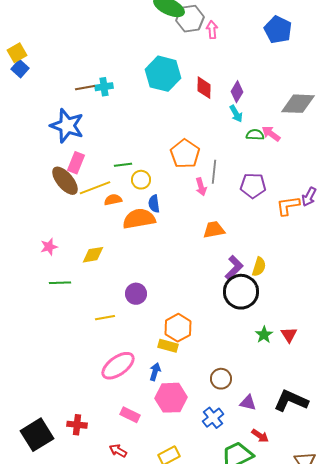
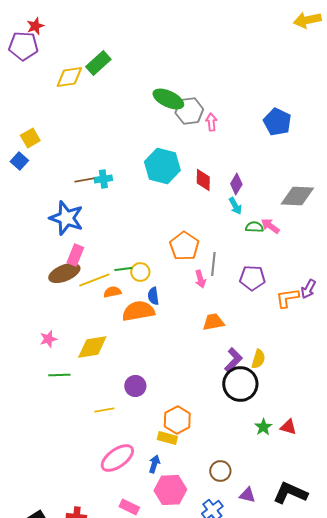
yellow square: (17, 53) -> (30, 138), moved
green line: (123, 165) -> (123, 269), moved
brown ellipse: (65, 181) -> (64, 273), turned -72
yellow diamond: (93, 255) -> (92, 347), size x1.4
red triangle: (289, 335) -> (288, 427), turned -42

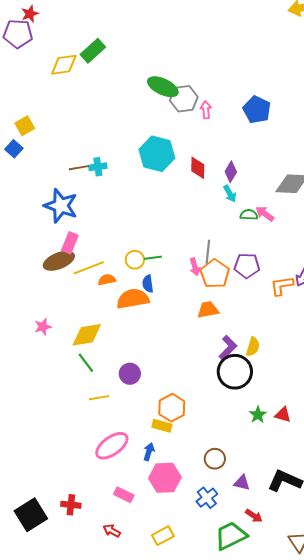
blue pentagon: (277, 122) -> (257, 110), moved
orange pentagon: (184, 246) -> (215, 274), moved
green line: (123, 269) -> (153, 258), moved
green line: (59, 375) -> (86, 363), moved, turned 55

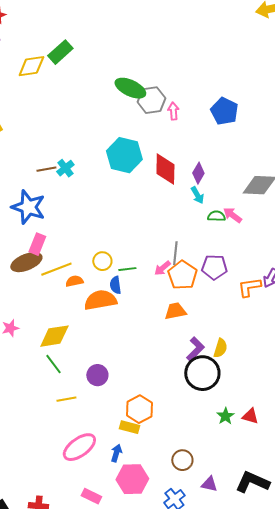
cyan cross: (98, 167) -> (65, 168), turned -30
red diamond: (198, 168) -> (165, 169), size x1.4
green line: (153, 258) -> (127, 269), moved
pink arrow: (195, 267) -> (162, 268), turned 66

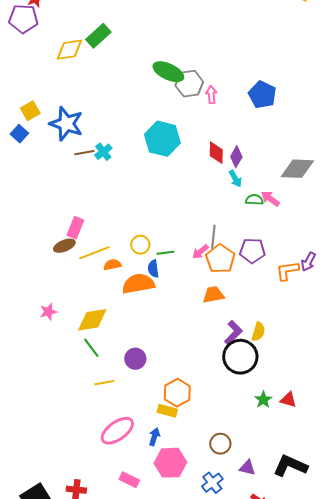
red diamond: (165, 169) -> (216, 153), moved, size x0.7
blue star: (28, 207) -> (66, 124), moved
brown ellipse: (26, 262) -> (64, 246), size x0.7

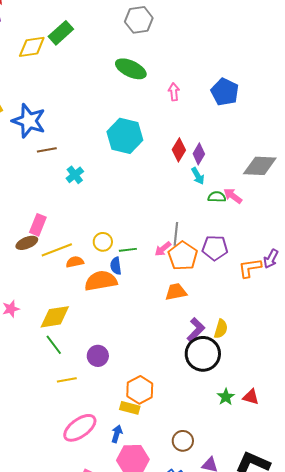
gray hexagon: (189, 84) -> (139, 20), moved
cyan cross: (103, 152) -> (75, 175), moved
red diamond: (216, 153) -> (179, 150), turned 30

